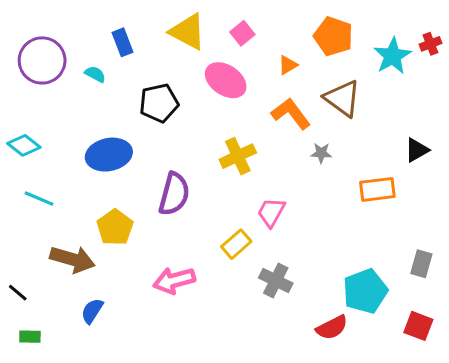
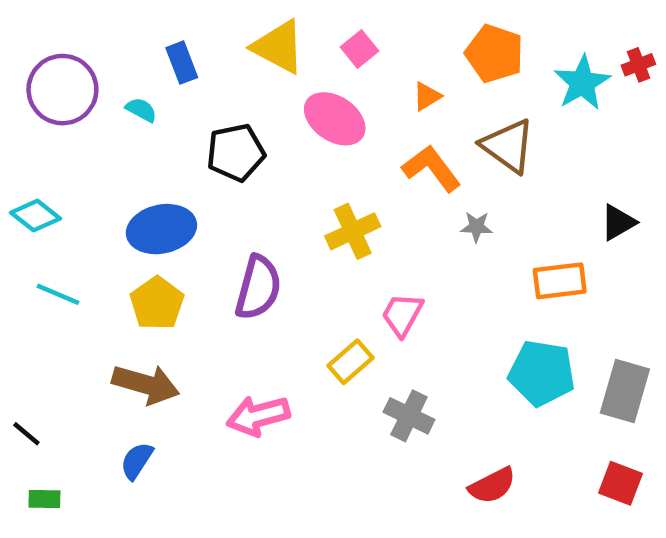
yellow pentagon: (115, 227) -> (157, 303), moved
brown arrow: (72, 259) -> (146, 384), moved
gray rectangle: (421, 264) -> (625, 391), size x1.5
cyan pentagon: (365, 291) -> (542, 373), moved, turned 30

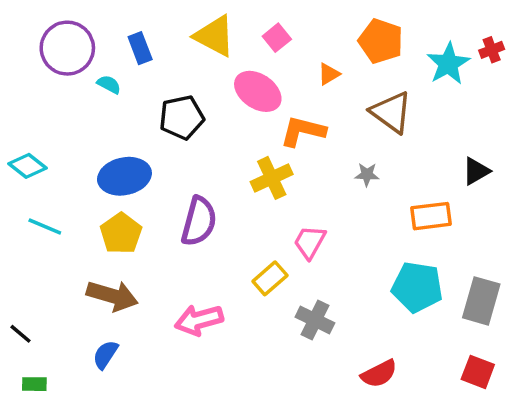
purple circle: (62, 90) -> (67, 48), moved
orange L-shape: (431, 168) -> (303, 131), moved, turned -39

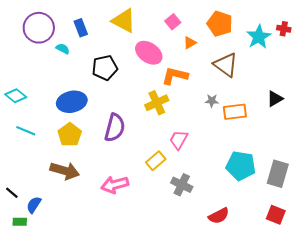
pink square: (277, 38) -> (173, 22), moved
red cross: (492, 50) -> (284, 29), turned 32
orange rectangle: (431, 216) -> (235, 112), moved
blue semicircle: (105, 355) -> (34, 205), moved

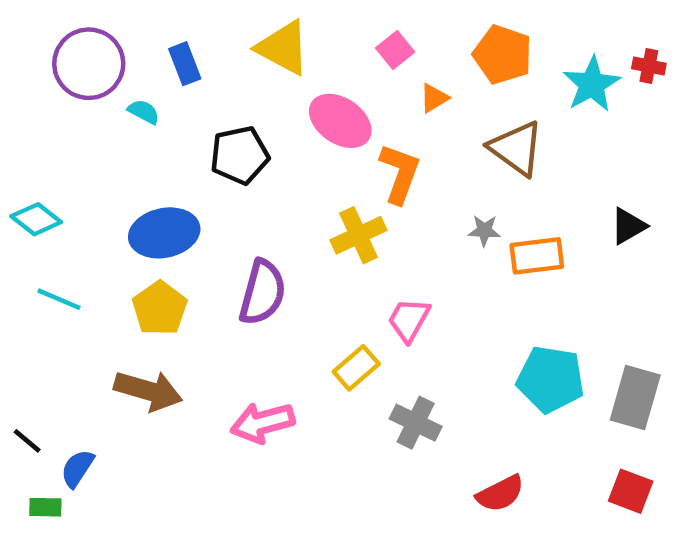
orange L-shape: (175, 76) -> (400, 173), turned 96

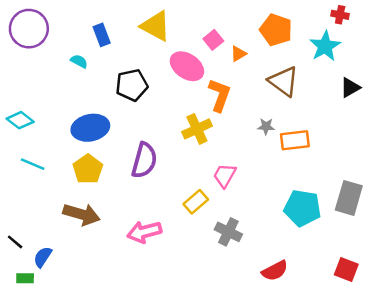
pink square: (395, 50) -> (213, 40), moved
purple circle: (89, 64) -> (29, 29), moved
red cross: (649, 66) -> (340, 15), moved
black triangle: (628, 226) -> (350, 88), moved
gray rectangle: (635, 397) -> (349, 198), moved

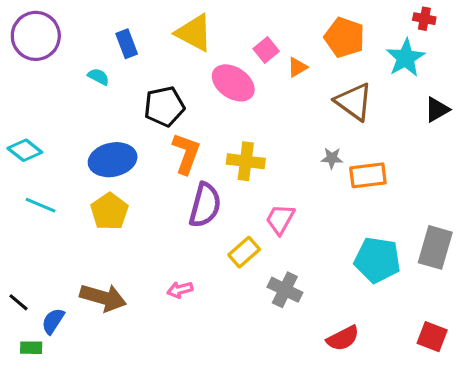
orange L-shape: (220, 95) -> (186, 153), moved
yellow cross: (197, 129) -> (246, 161), turned 32
purple semicircle: (144, 160) -> (205, 205), moved
brown arrow: (82, 214) -> (103, 298), moved
pink arrow: (144, 232) -> (180, 290), size x0.6

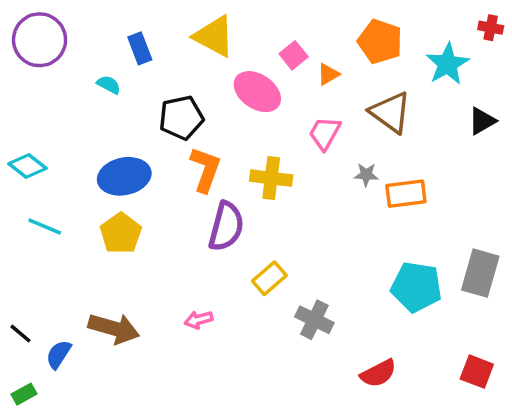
red cross: (424, 19) -> (491, 28), moved
pink trapezoid: (280, 219) -> (325, 133), moved
green rectangle: (31, 348) -> (24, 394), moved, turned -30

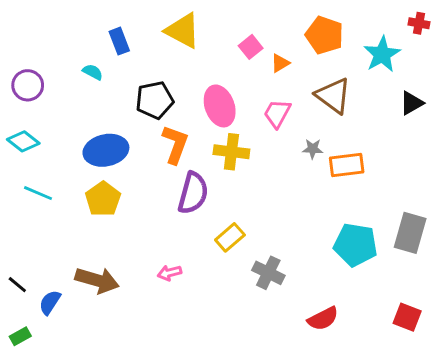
purple circle: (40, 40) -> (28, 85), moved, size x0.7
pink ellipse: (257, 92) -> (220, 106), moved, turned 36

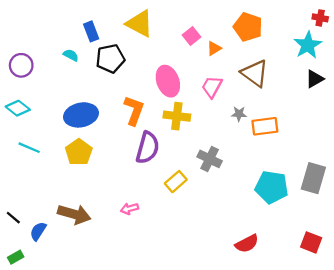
cyan star: (382, 54) -> (308, 45), moved
black pentagon: (155, 100) -> (110, 59), moved
gray cross: (268, 273) -> (210, 159), moved

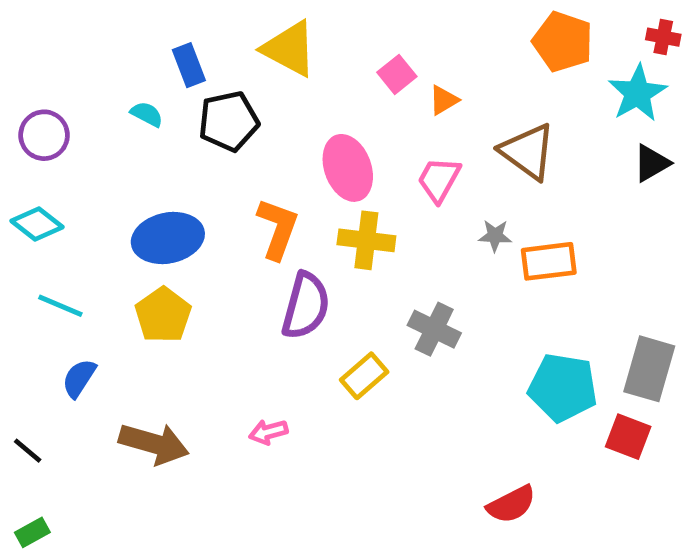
orange pentagon: (248, 27) -> (563, 42), moved
blue semicircle: (38, 231) -> (79, 378), moved
red square: (311, 242) -> (628, 437), moved

